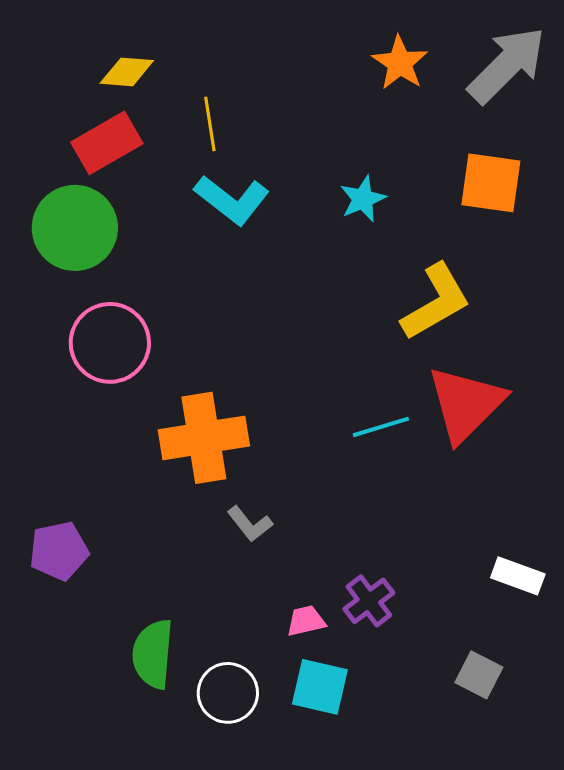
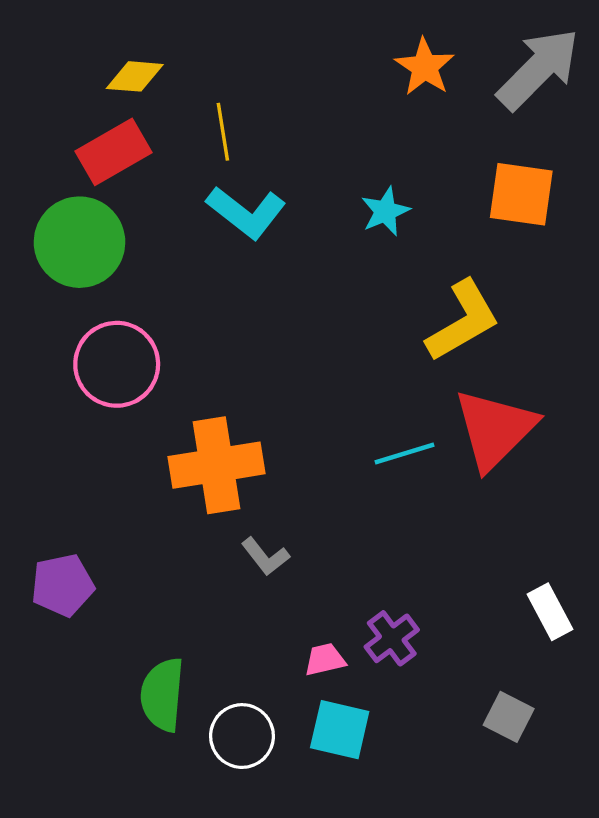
white rectangle: (518, 576) -> (550, 612), turned 42

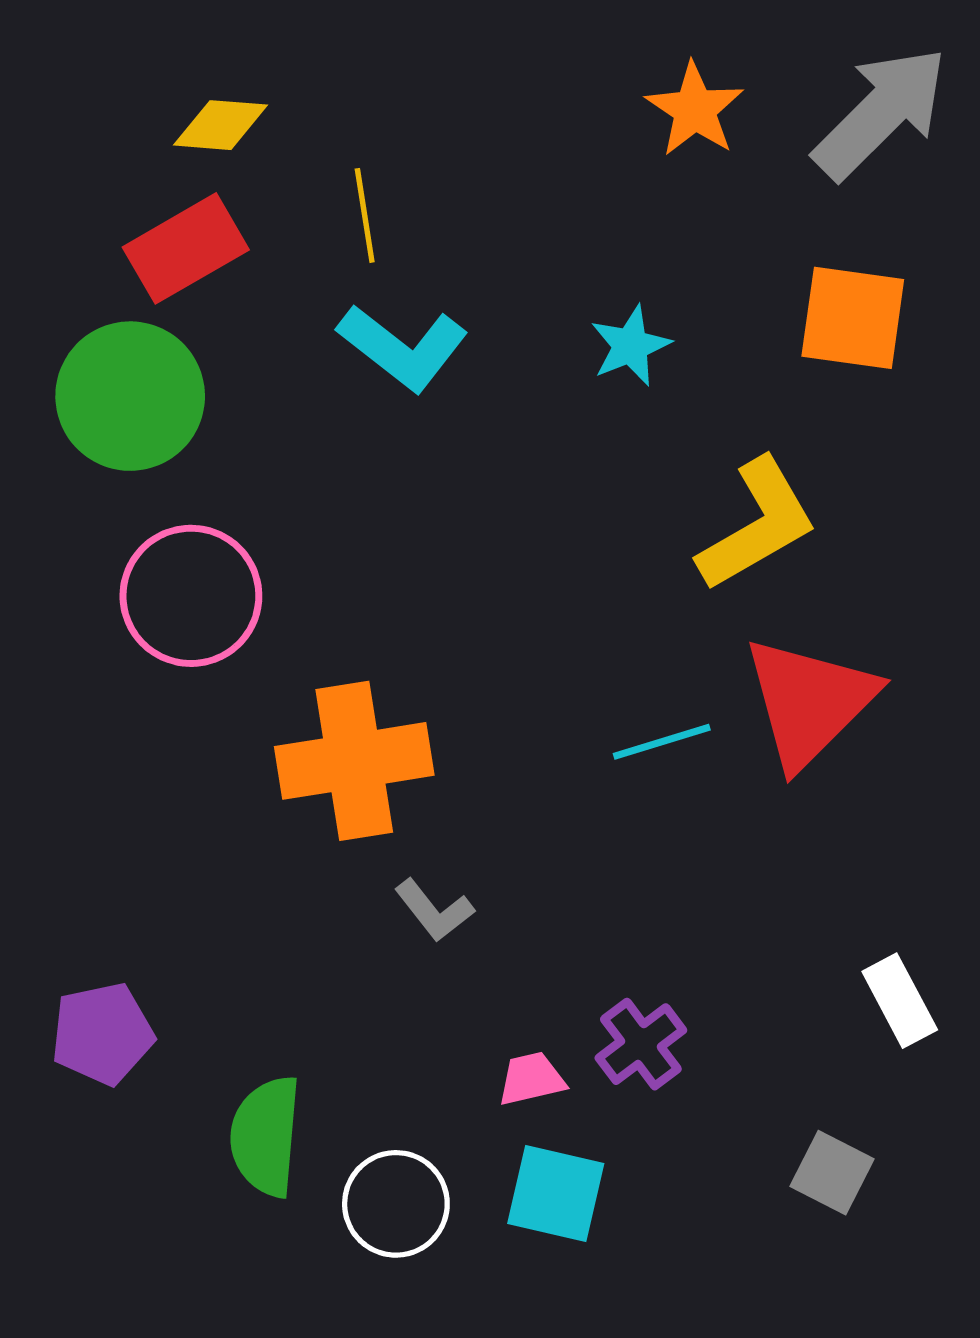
purple pentagon: (63, 585) -> (102, 1034), moved

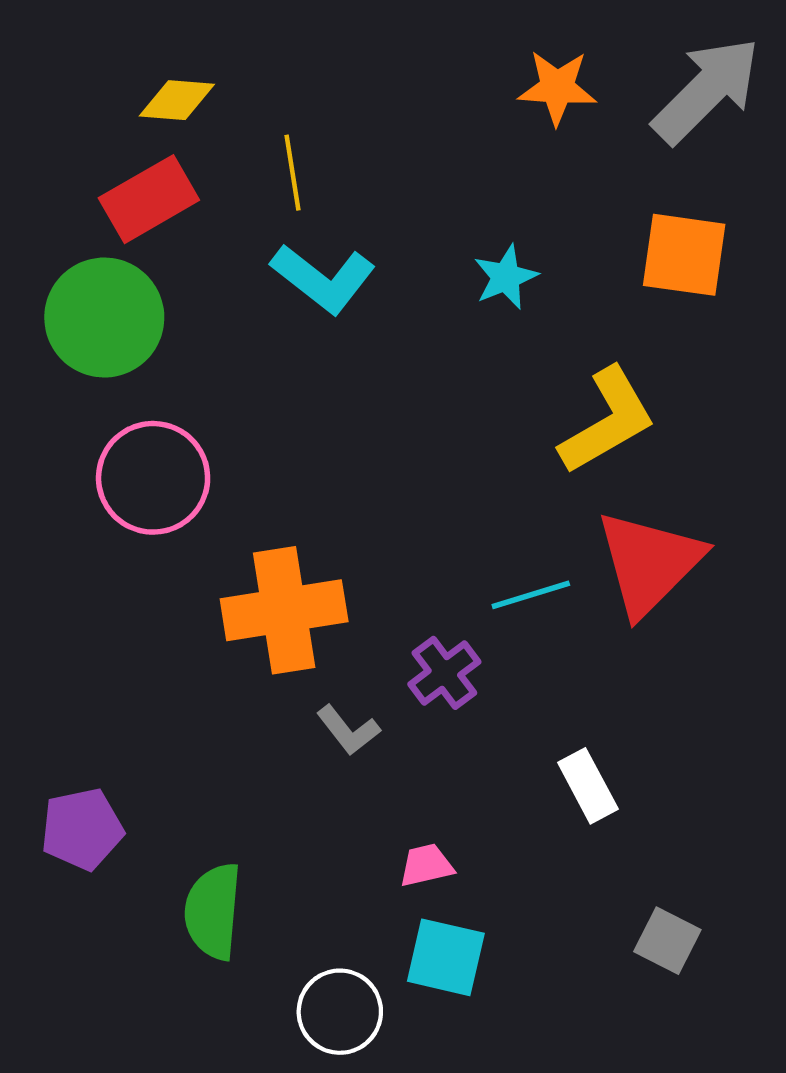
orange star: (695, 109) -> (557, 88), turned -30
white rectangle: (900, 1001) -> (588, 786), moved
purple cross: (641, 1044) -> (444, 673), moved
white circle: (396, 1204) -> (340, 1012), moved

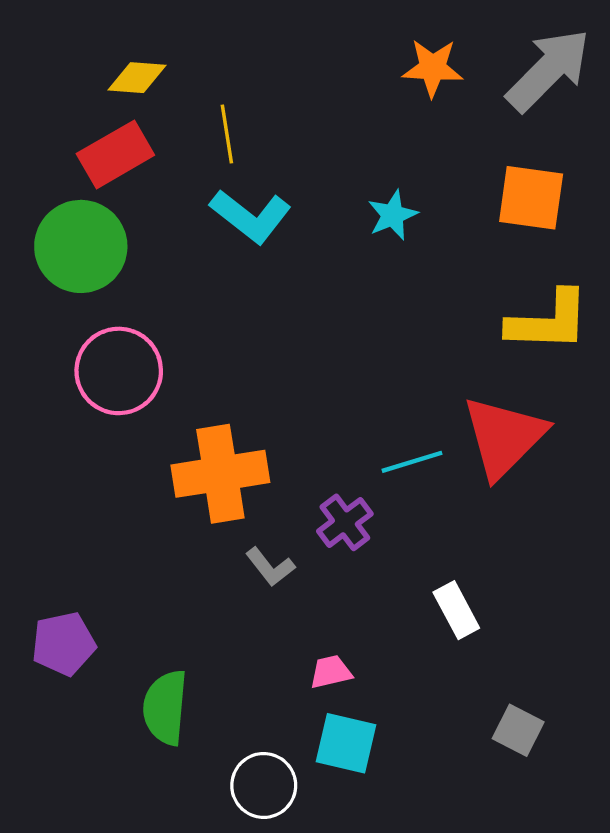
yellow L-shape: (607, 421) -> (548, 321), moved, turned 32

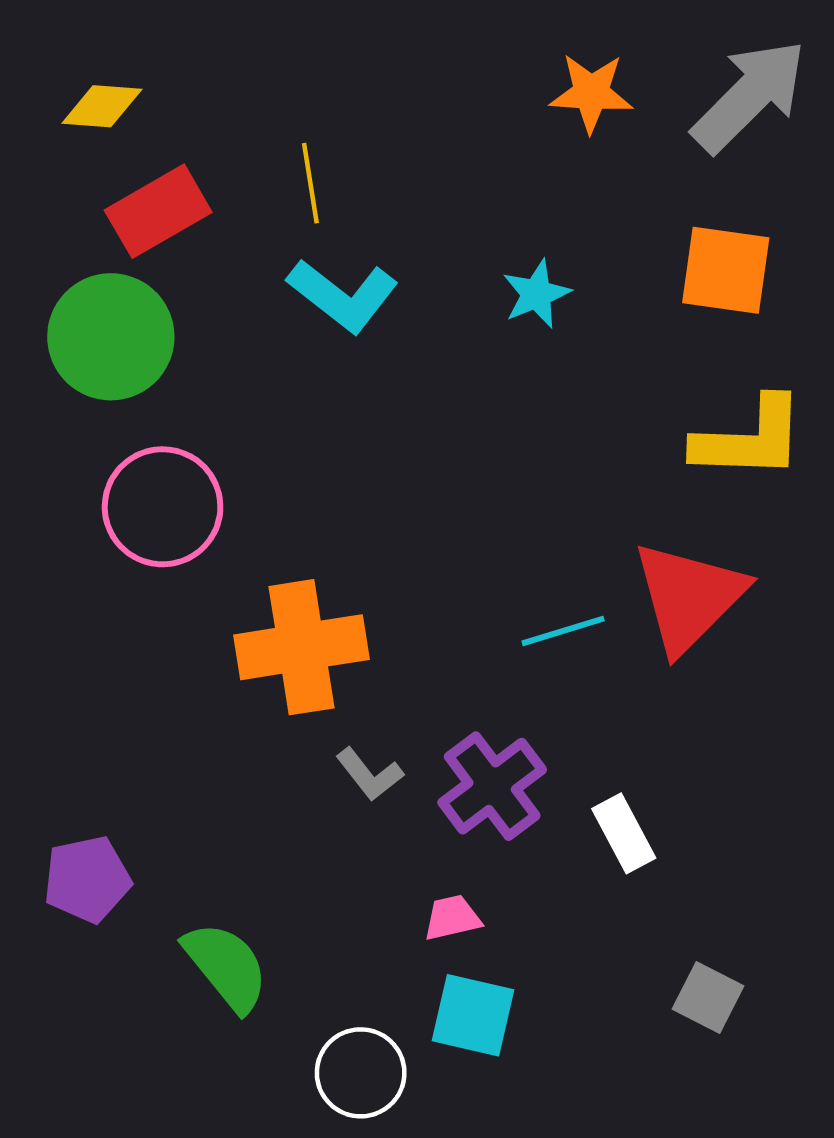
yellow diamond: (137, 78) -> (102, 106), moved
purple cross: (345, 522) -> (492, 786), moved, size x1.4
green semicircle: (165, 708) -> (226, 966), turned 136

